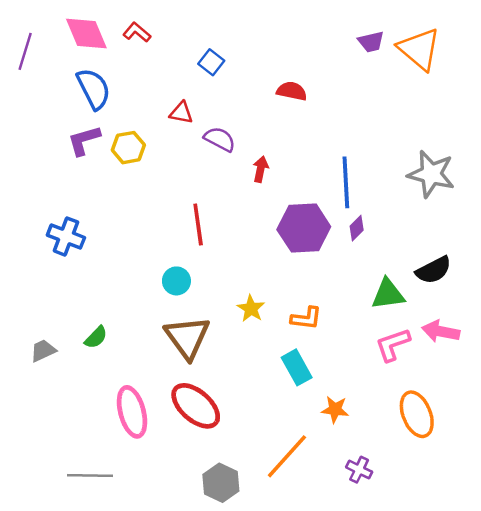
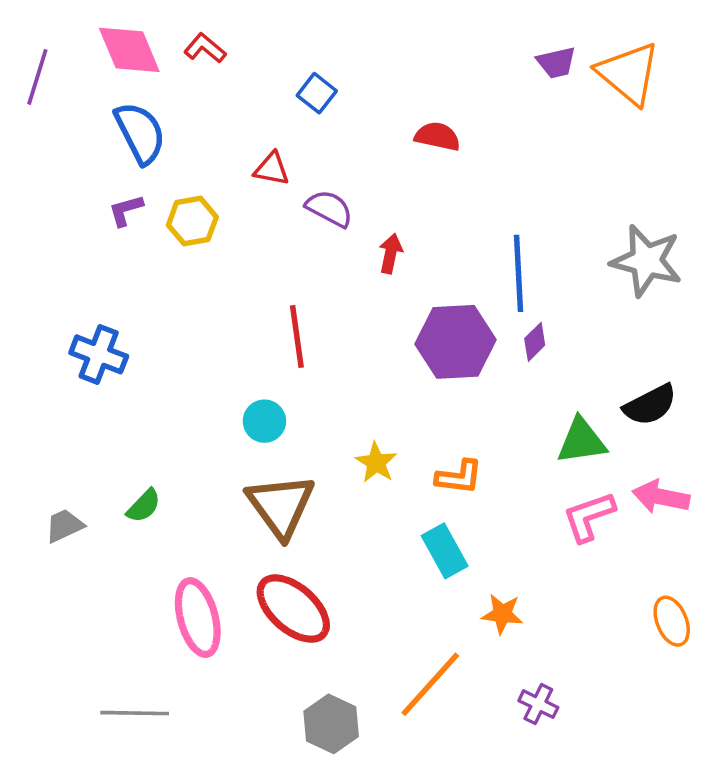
purple L-shape: (84, 140) -> (126, 210), size x0.7
orange ellipse: (417, 414) -> (672, 621), moved, size x0.7

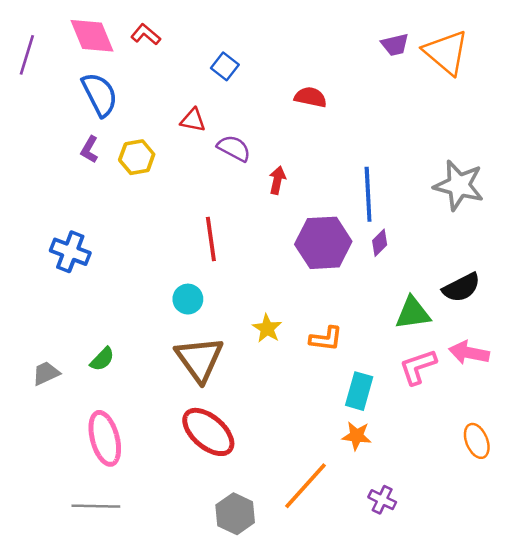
purple L-shape: (126, 210) -> (89, 149), turned -44
cyan rectangle: (445, 551) -> (359, 391), moved, turned 45
pink ellipse: (198, 618) -> (105, 438), moved

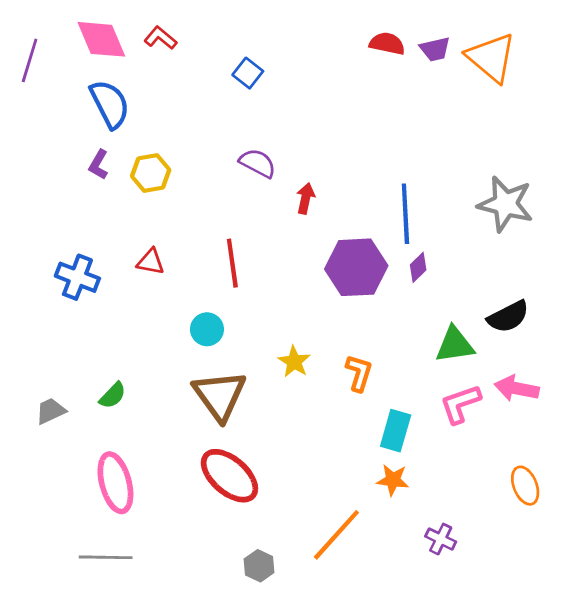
red semicircle: (311, 97) -> (387, 44), moved
red triangle: (193, 120) -> (151, 262), moved
orange L-shape: (326, 339) -> (359, 373), turned -80
purple cross: (382, 500) -> (441, 539), moved
gray hexagon: (235, 514) -> (259, 566), size x0.7

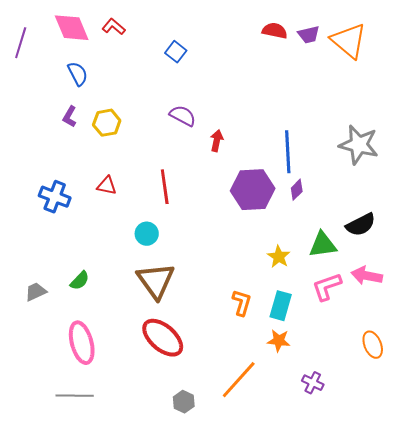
blue semicircle: (110, 104) -> (78, 74), size x0.7
yellow star: (294, 362) -> (279, 257), moved
orange L-shape: (359, 373) -> (242, 303), moved

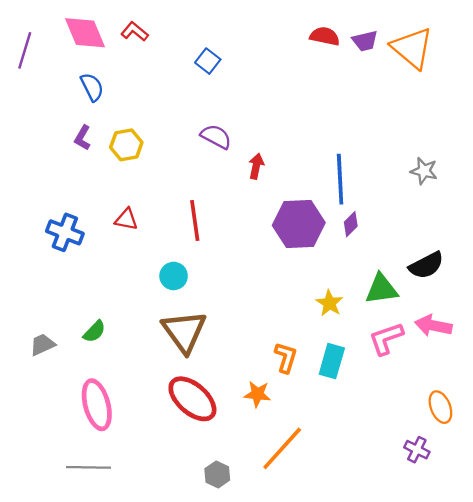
gray star: (359, 145) -> (424, 171), size x0.6
orange star: (279, 341) -> (257, 394), moved
purple cross: (313, 383) -> (417, 450), moved

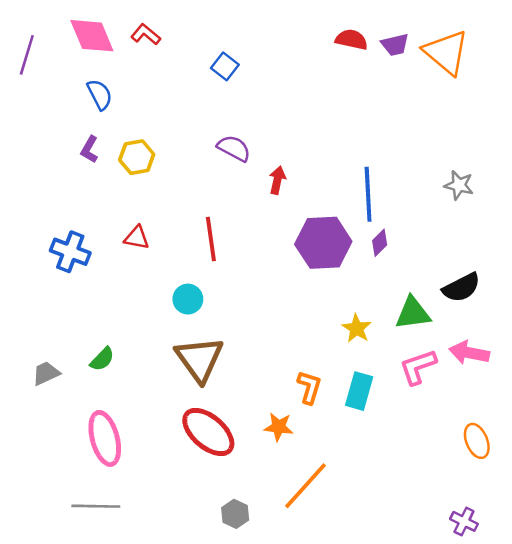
purple cross: (417, 450) -> (464, 521), moved

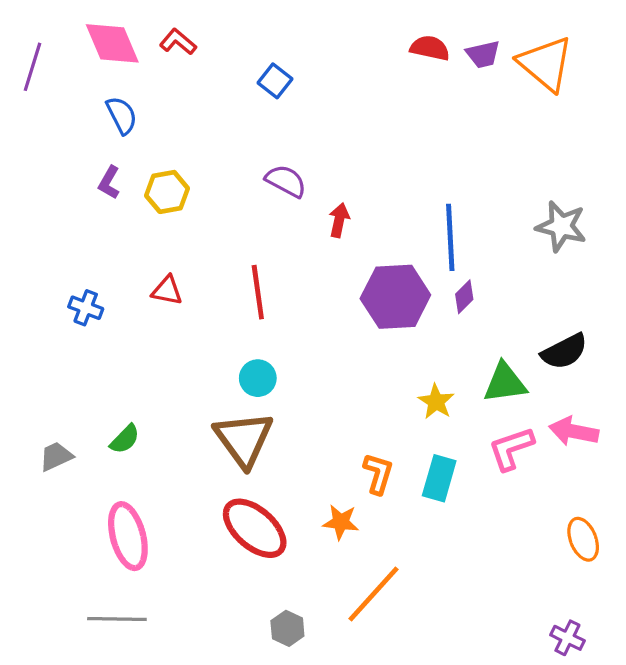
gray star: (459, 185) -> (561, 226), size x1.4
blue cross: (70, 252) -> (86, 308), size x0.7
cyan circle: (188, 299) -> (258, 378), moved

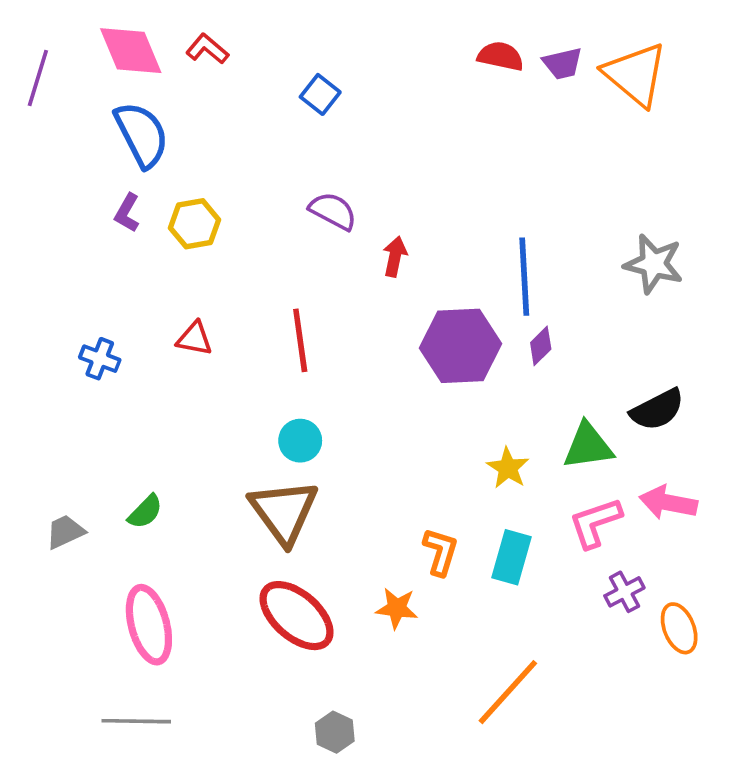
blue semicircle: (122, 115) -> (142, 135), size x1.5
orange line: (374, 594) -> (508, 692), moved
purple cross: (567, 638) -> (624, 592), moved, turned 36

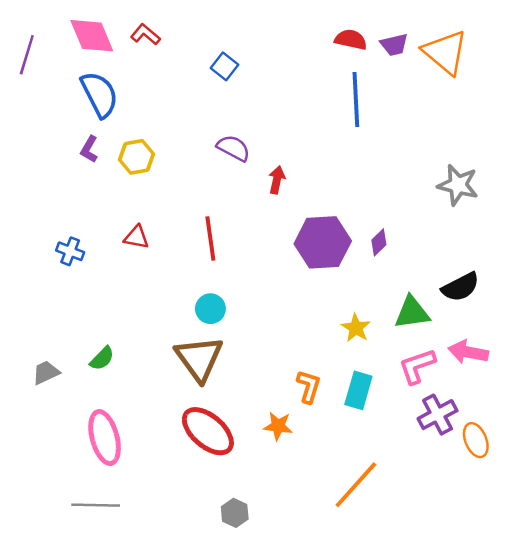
blue line: (524, 277) -> (356, 99), moved
purple cross: (624, 592) -> (438, 415), size x1.4

